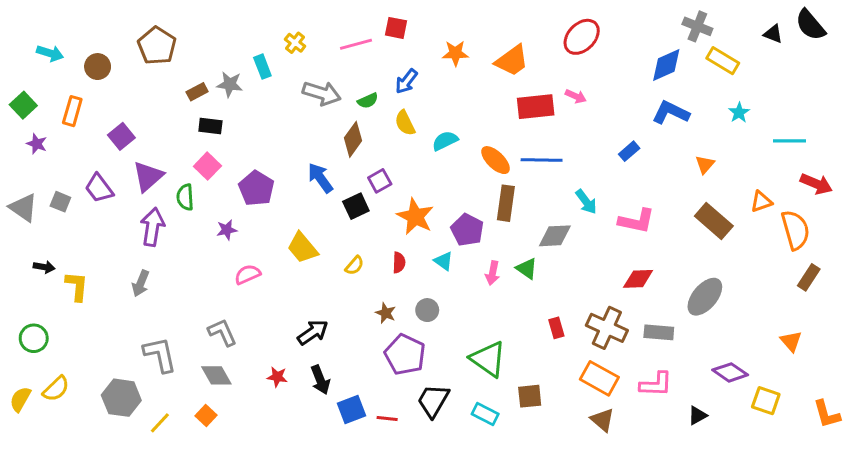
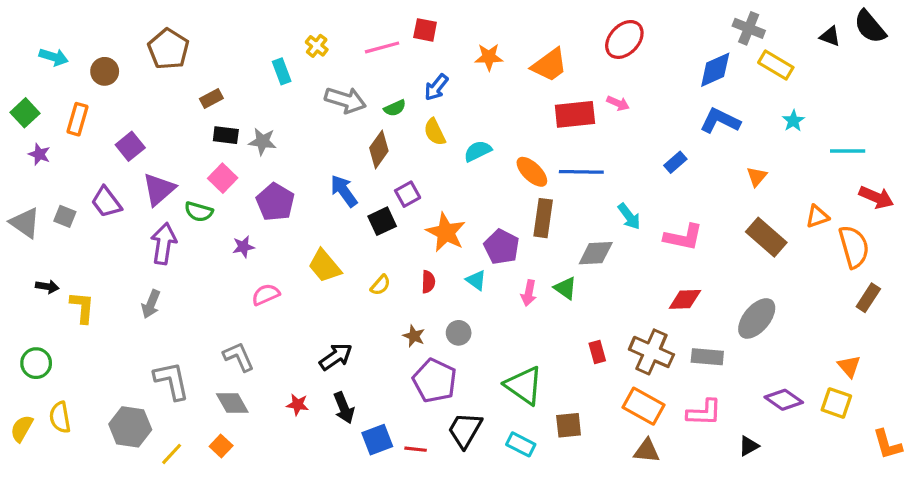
gray star: (230, 84) -> (262, 142), moved
green semicircle: (185, 197) -> (199, 212), turned -70
yellow semicircle: (56, 389) -> (60, 417), turned 124
yellow square: (766, 401) -> (836, 403), moved
brown triangle: (602, 420) -> (647, 451), turned -35

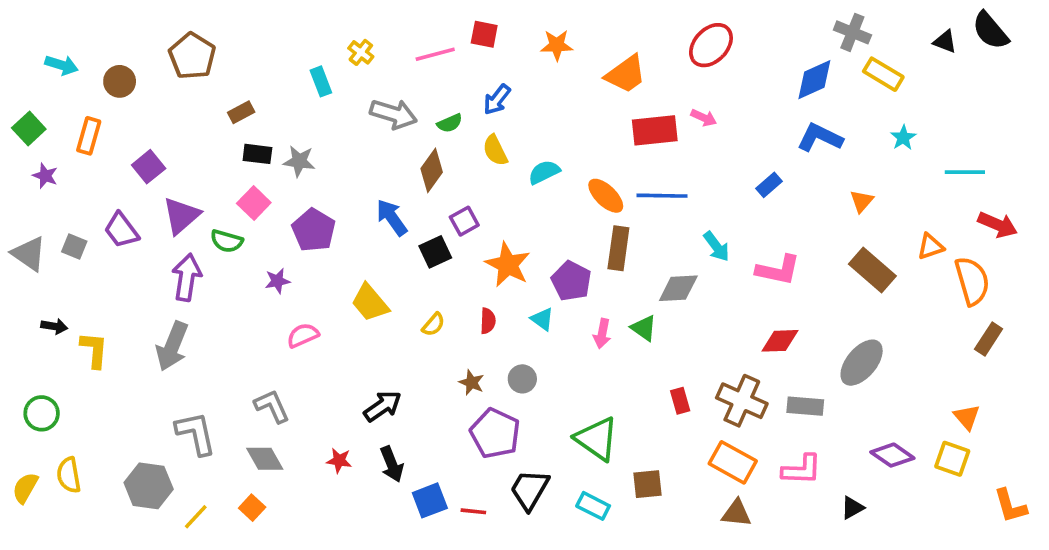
orange star: (489, 57) -> (557, 45), moved
gray arrow: (151, 304) -> (172, 346), size x1.5

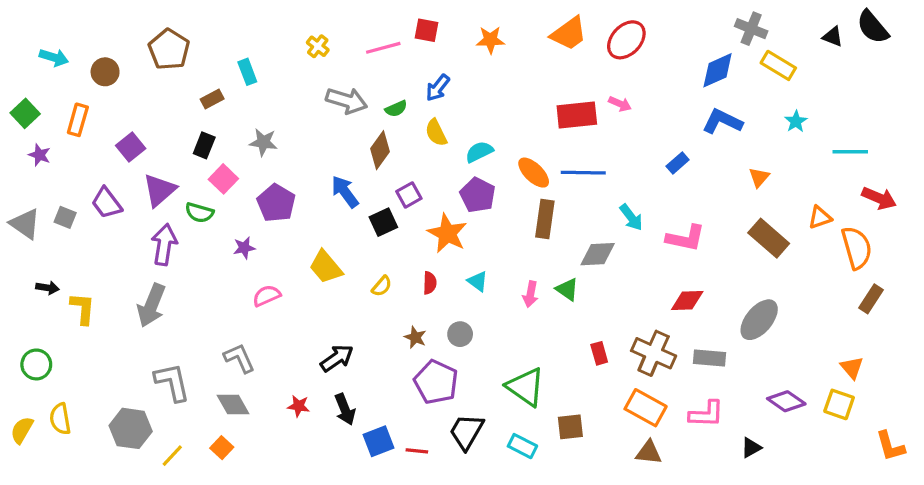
orange trapezoid: (626, 74) -> (569, 33), moved
cyan rectangle: (321, 81) -> (247, 72), moved
black rectangle: (257, 154) -> (204, 145), moved, turned -75
purple pentagon: (571, 281) -> (478, 195), moved

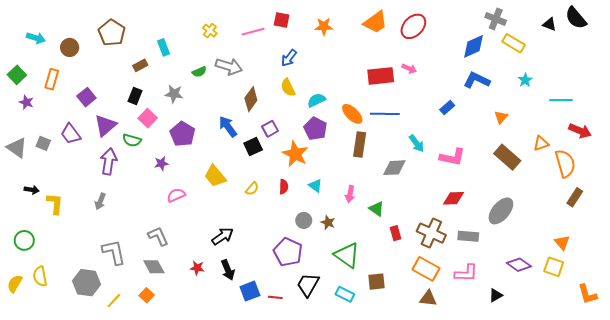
green semicircle: (396, 109) -> (199, 72), moved
green triangle: (567, 289) -> (376, 209), moved
gray arrow: (151, 305) -> (100, 201), size x0.6
brown star: (415, 337) -> (328, 223), moved

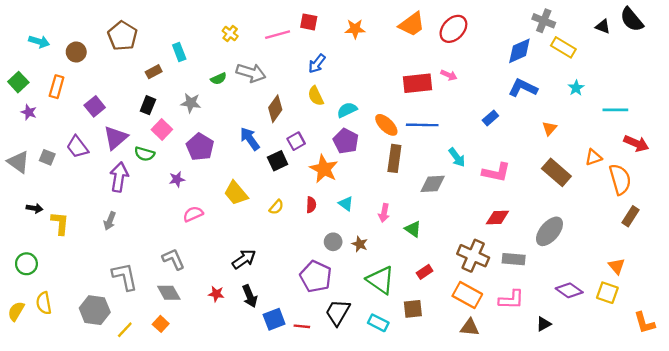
red rectangle: (395, 233) -> (425, 272), moved, turned 72

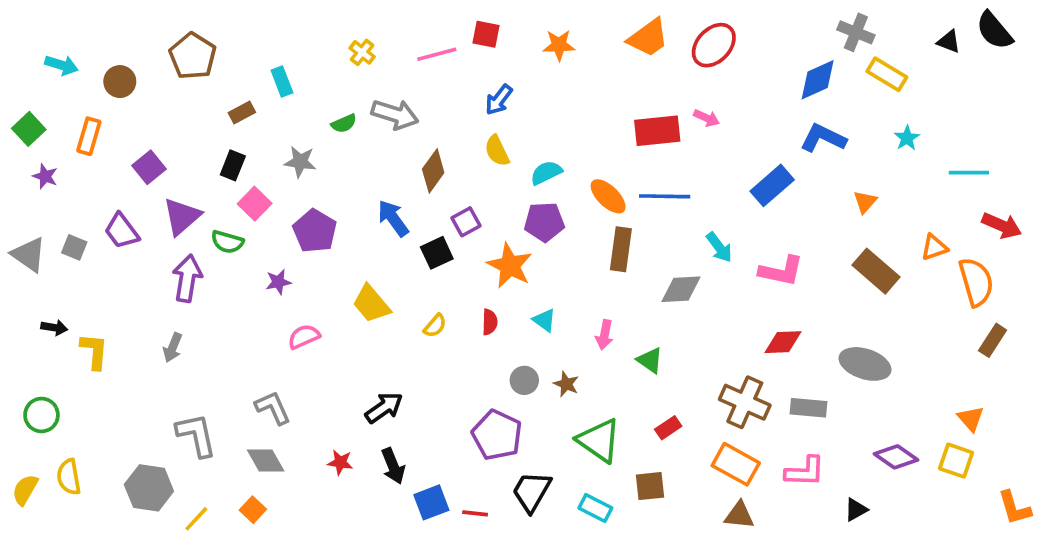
blue rectangle: (490, 118) -> (772, 185), size x1.6
purple pentagon: (346, 141) -> (544, 222), turned -30
gray ellipse: (549, 231) -> (865, 364), turned 68

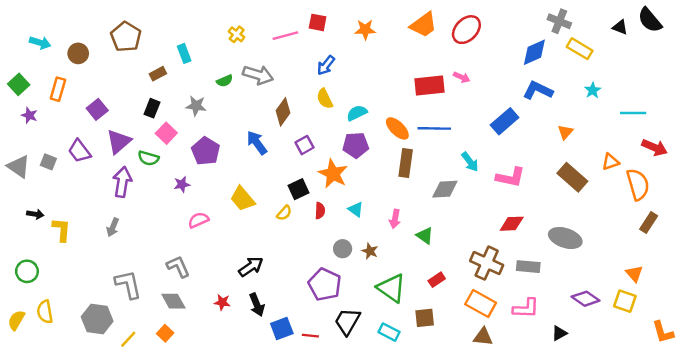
black square: (437, 253) -> (298, 189), moved

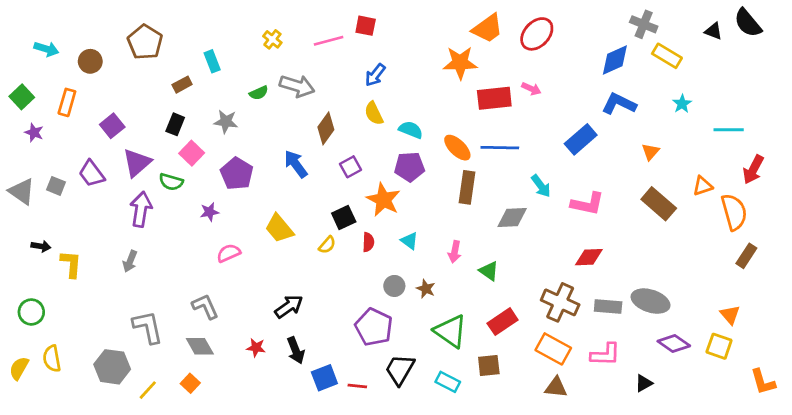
orange star: (365, 30) -> (460, 63), moved, size x1.4
cyan semicircle: (357, 113) -> (411, 130), turned 48
red arrow: (655, 147) -> (753, 170), turned 95
gray ellipse: (565, 238) -> (651, 301), moved
red rectangle: (437, 280) -> (503, 322), size x1.5

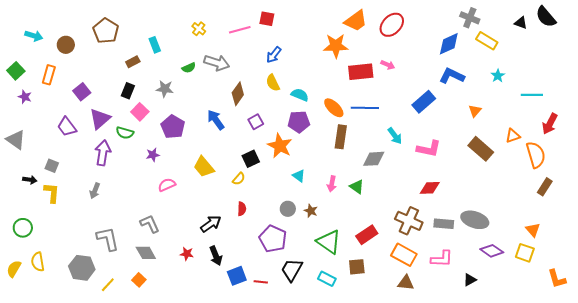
gray square: (56, 186) -> (52, 166), moved
red semicircle: (368, 242) -> (242, 209), moved
green triangle: (489, 271) -> (357, 187), moved

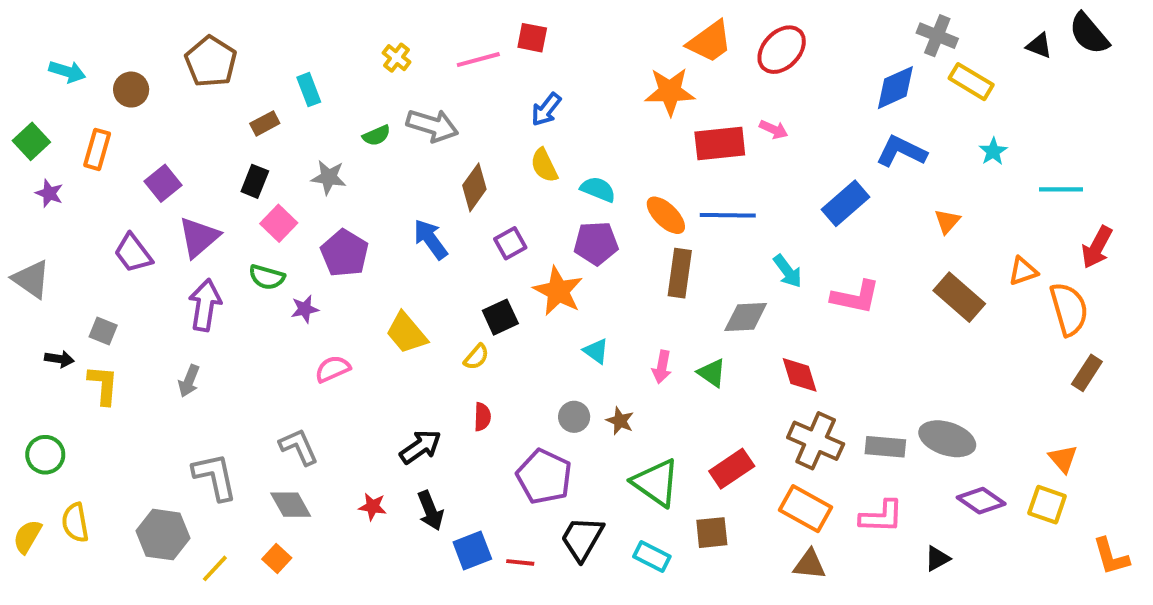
green semicircle: (125, 133) -> (267, 277), moved
red diamond: (430, 188) -> (800, 375), moved, turned 75

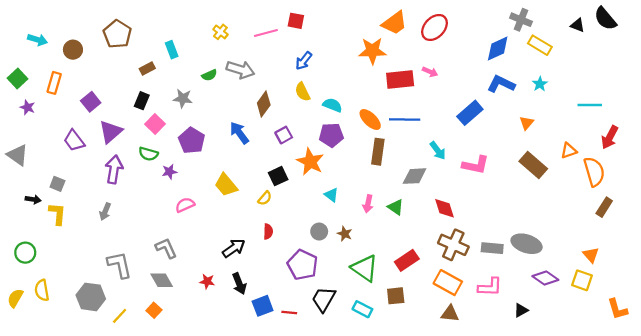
cyan star: (993, 151) -> (540, 84), moved

